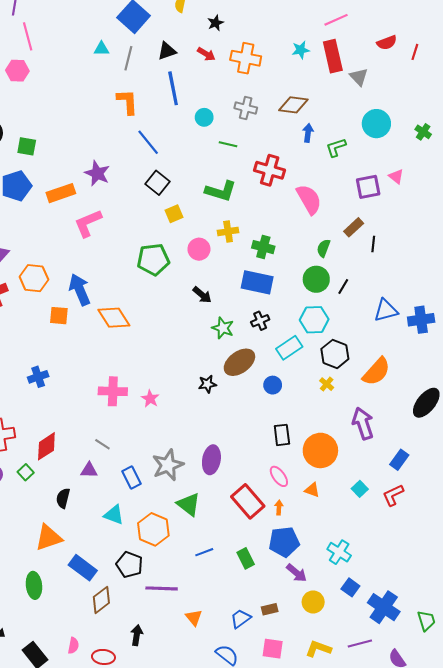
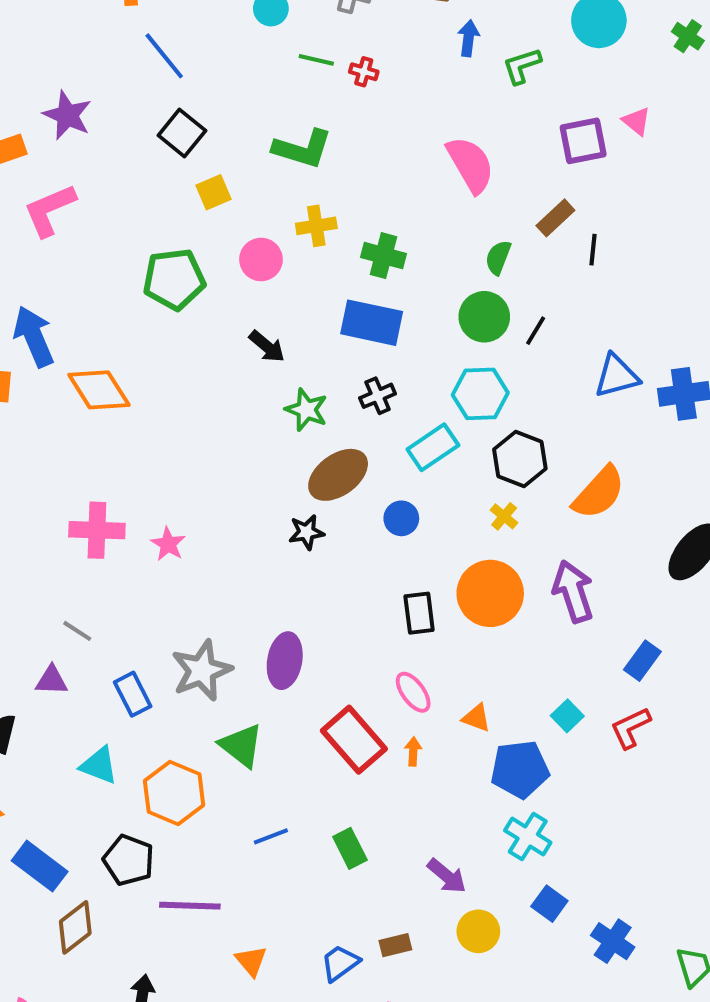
red cross: (270, 170) -> (364, 72), moved, size x0.5
black star: (207, 384) -> (306, 532), moved
orange circle: (320, 450) -> (490, 593), moved
blue pentagon: (284, 542) -> (520, 769), moved
blue cross: (384, 607) -> (613, 941), size x0.7

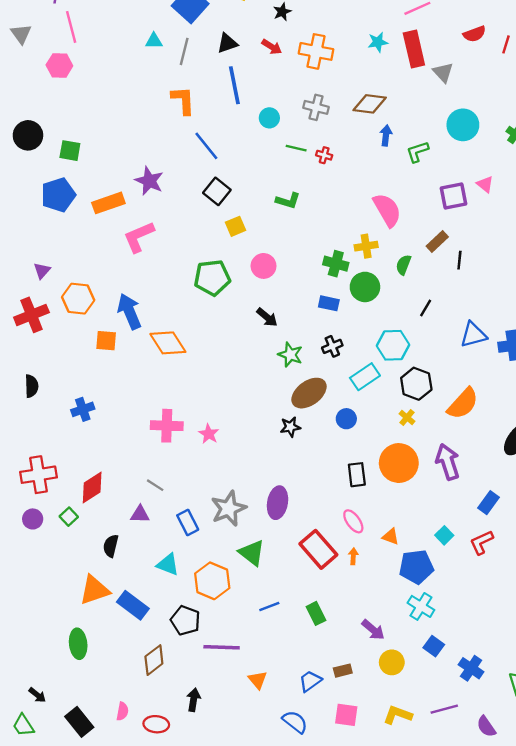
green L-shape: (302, 149) -> (288, 201), size x0.7
yellow cross: (316, 226) -> (366, 246), moved
green circle: (484, 317) -> (365, 287), moved
blue rectangle: (372, 323) -> (329, 303), size x0.6
blue rectangle: (40, 866) -> (133, 605), moved

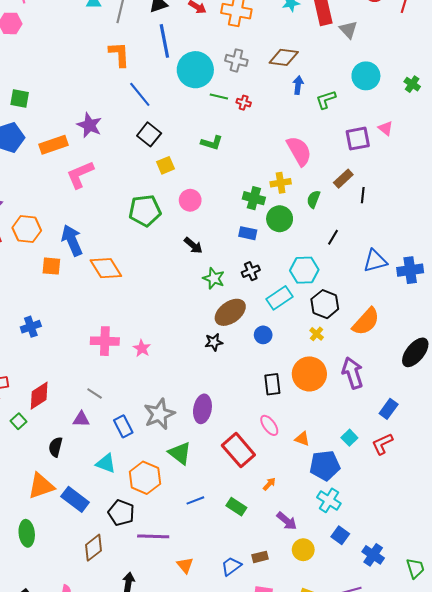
cyan circle: (269, 118) -> (195, 70), size x2.0
orange arrow: (353, 556) -> (269, 484), moved, turned 40
green rectangle: (316, 613) -> (236, 507), turned -30

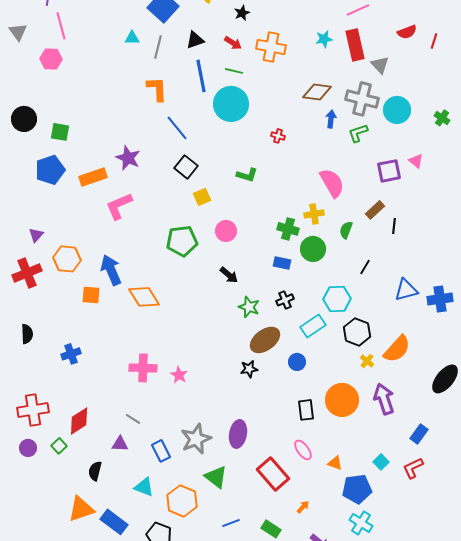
gray cross: (236, 60) -> (362, 99), moved, size x1.5
green line: (219, 96) -> (234, 71), moved
yellow cross: (317, 334) -> (367, 361), moved

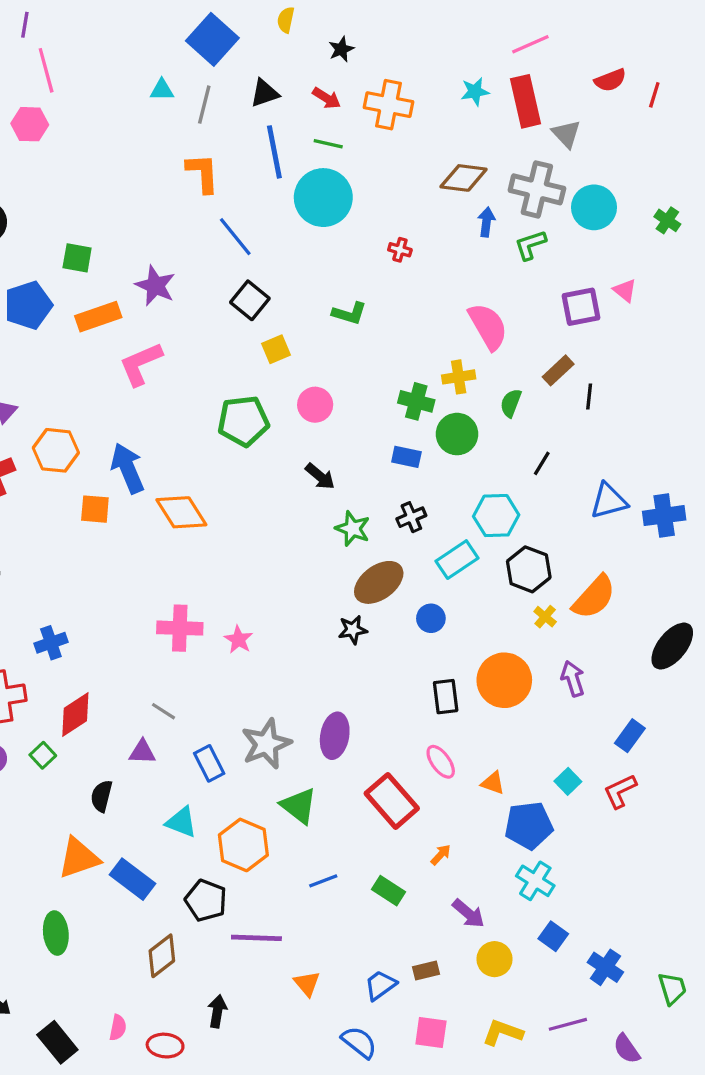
green square: (60, 132) -> (77, 258), moved
blue cross: (71, 354) -> (51, 643), moved
purple arrow: (384, 399) -> (573, 679), size x0.7

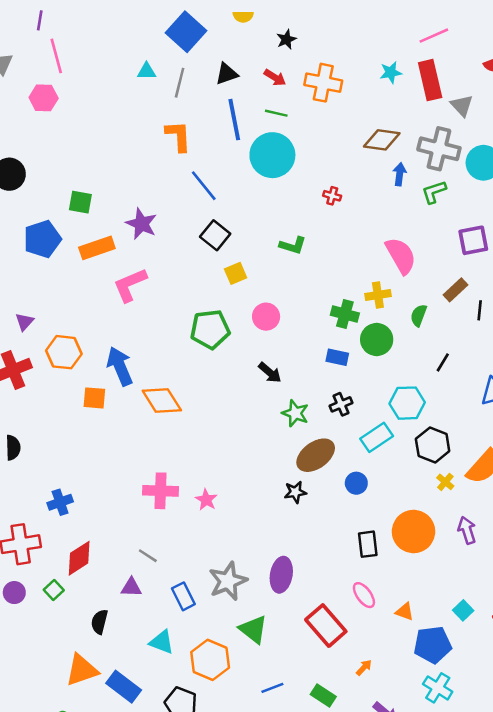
yellow semicircle: (286, 20) -> (243, 17), turned -102

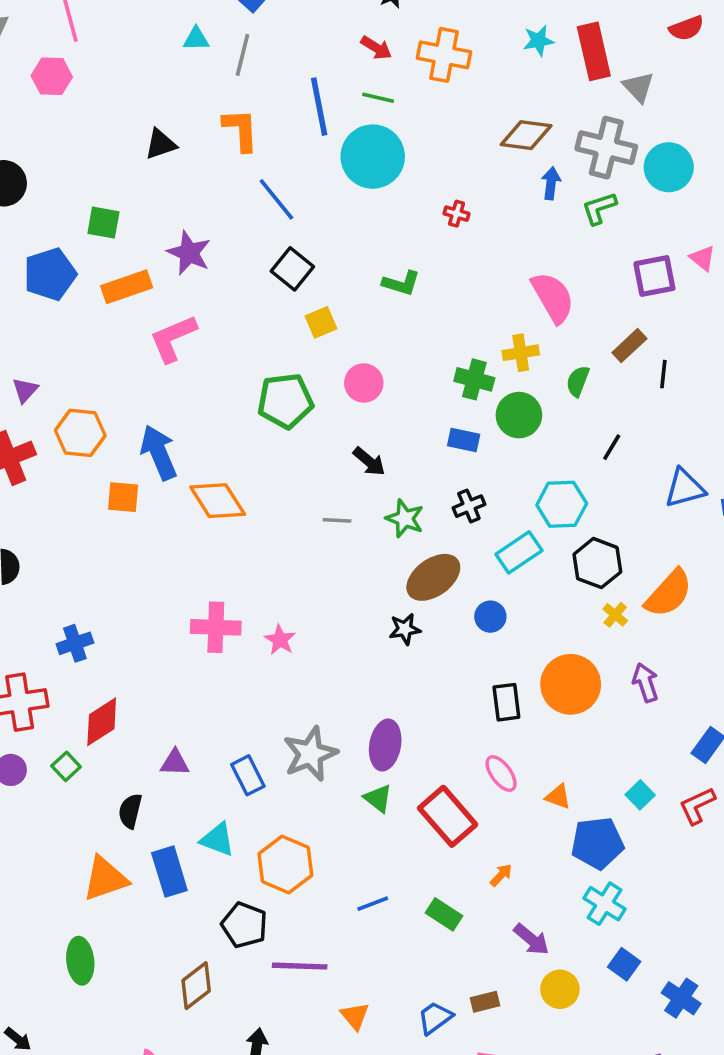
black triangle: (227, 74) -> (161, 144), moved
gray line: (148, 556) -> (337, 520), moved, turned -30
green triangle: (253, 629) -> (378, 798), moved, size x0.7
blue rectangle: (124, 687) -> (169, 872), moved, turned 36

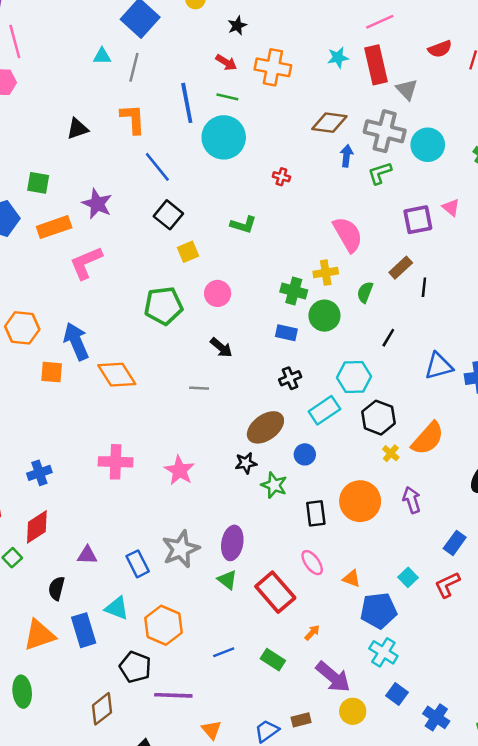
green star: (405, 519) -> (274, 485), moved
pink star: (280, 640) -> (179, 470), moved, size x1.4
blue cross: (75, 643) -> (39, 473), moved
purple arrow: (531, 939) -> (333, 677), size x1.4

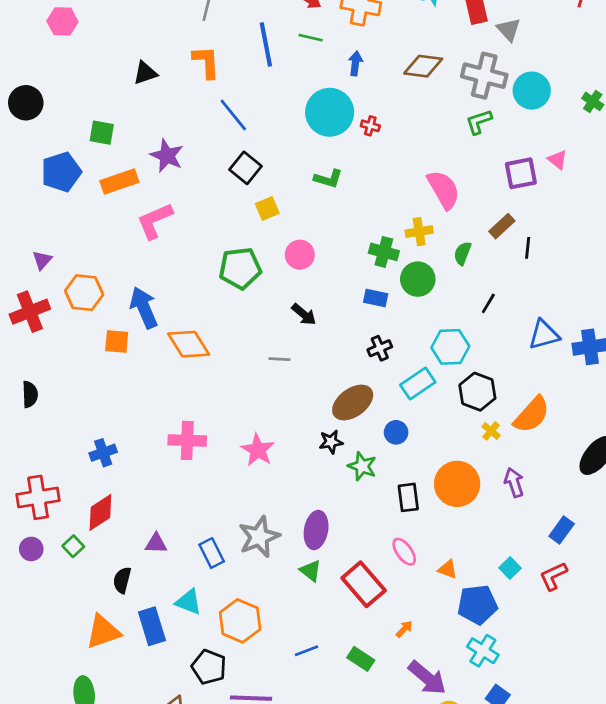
cyan circle: (224, 137) -> (330, 112), moved
blue arrow: (347, 156) -> (355, 63), moved

